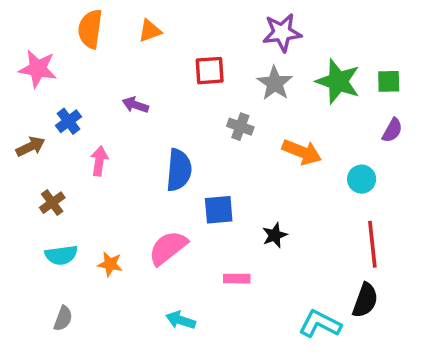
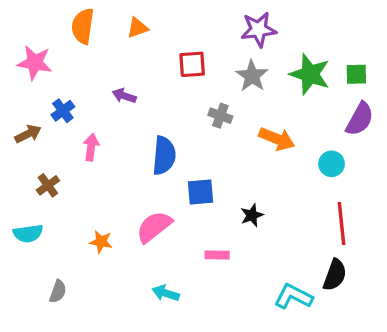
purple semicircle: (392, 130) -> (360, 119), size x1.5
cyan semicircle: (61, 255) -> (28, 233), moved

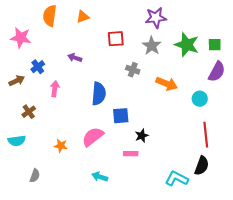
black star: (252, 215) -> (142, 136), moved

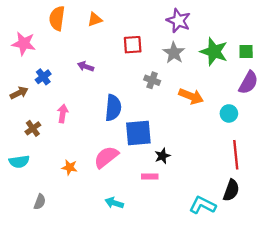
purple star: (156, 18) -> (178, 21), turned 30
pink arrow: (55, 89) -> (63, 113), moved
blue square: (121, 116) -> (138, 133), size x1.4

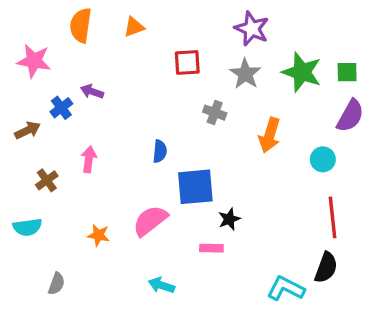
purple arrow: (86, 66) -> (92, 92), moved
orange arrow: (191, 96) -> (270, 135), turned 85
blue semicircle: (113, 108) -> (160, 151), size x0.6

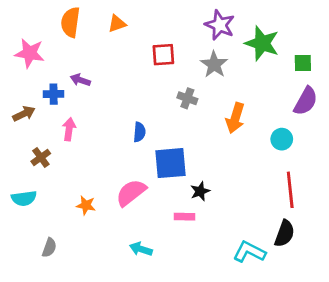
green star: (302, 72) -> (262, 43), moved
blue cross: (61, 108) -> (54, 94), turned 36
pink arrow: (89, 159) -> (69, 129), moved

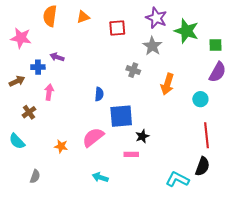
red square: (163, 55) -> (117, 28), moved
cyan semicircle: (24, 198) -> (17, 141), turned 54

